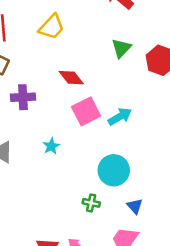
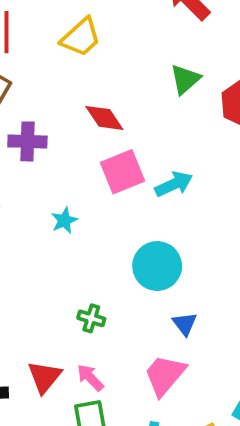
green cross: (91, 203) -> (91, 318), moved

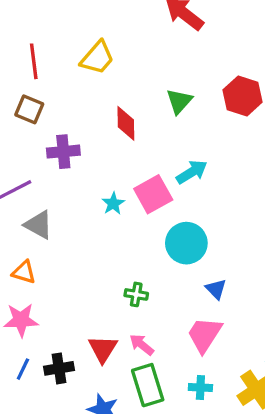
green triangle: (185, 79) -> (179, 101), moved
red diamond: (104, 118) -> (126, 123), turned 40
pink square: (122, 172) -> (153, 194), moved
cyan star: (64, 220) -> (113, 204), moved

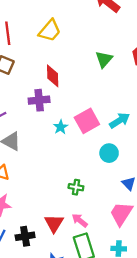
red diamond: (126, 123) -> (53, 76), moved
purple cross: (63, 152) -> (39, 100), moved
cyan arrow: (192, 172) -> (119, 120), moved
cyan circle: (186, 243) -> (109, 153), size x0.7

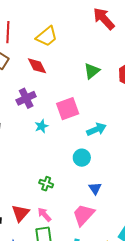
red diamond: (53, 76) -> (37, 66), moved, turned -35
purple cross: (39, 100) -> (26, 98), turned -30
pink square: (87, 121) -> (68, 109), moved

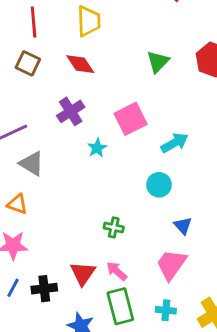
yellow trapezoid: (47, 36) -> (89, 21), turned -45

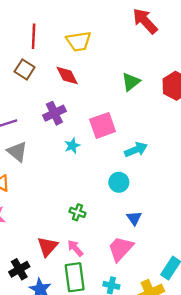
yellow trapezoid: (89, 21) -> (79, 41), turned 76
black cross: (44, 289) -> (19, 269), moved, turned -30

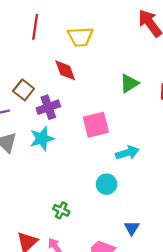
brown square: (25, 69) -> (24, 90), moved
cyan star: (72, 146) -> (42, 139), moved, size x1.5
blue triangle: (134, 218) -> (132, 228), moved

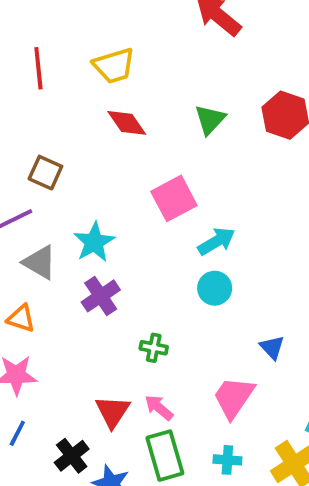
red diamond: (65, 70) -> (127, 123), moved
purple cross: (48, 107) -> (101, 296), moved
cyan arrow: (127, 153) -> (216, 241), moved

